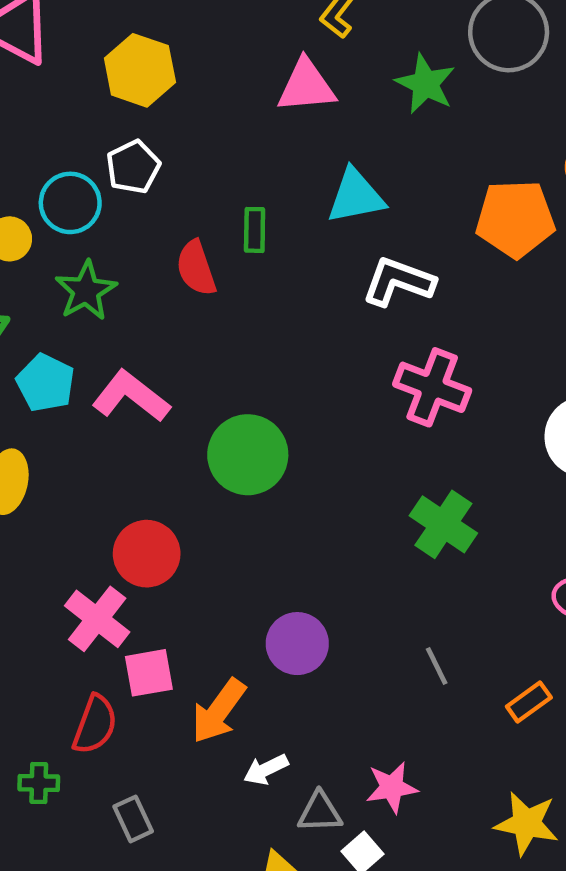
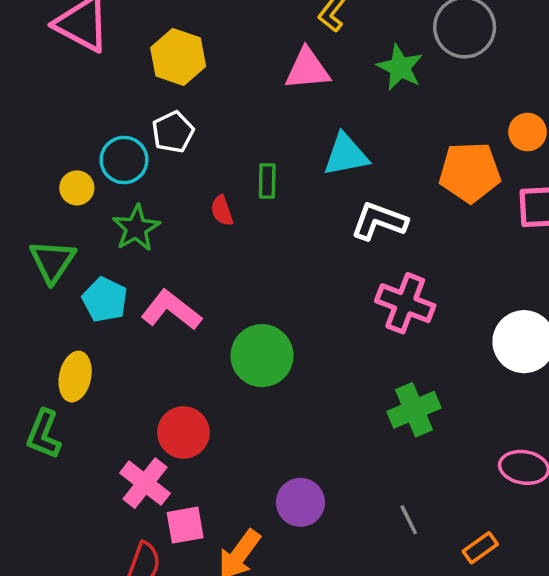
red semicircle: (196, 268) -> (222, 211), size x0.7
green cross: (443, 524) -> (414, 410), turned 33

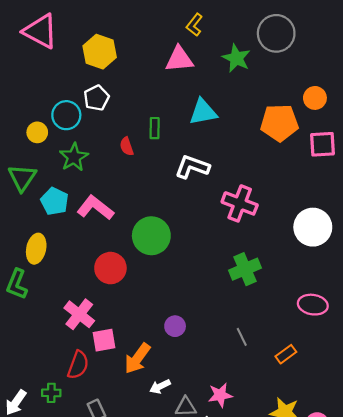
white L-shape: (379, 221) -> (192, 167), moved
red circle: (183, 432) -> (110, 268), moved
purple circle: (300, 502) -> (175, 326), size x0.7

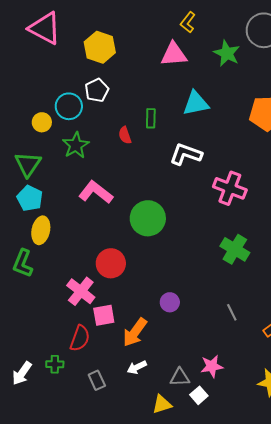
cyan pentagon: (54, 201) -> (30, 198), moved
red circle: (110, 268) -> (111, 263), moved
green cross: (245, 269) -> (235, 249), turned -36
white arrow: (160, 386) -> (137, 367), moved

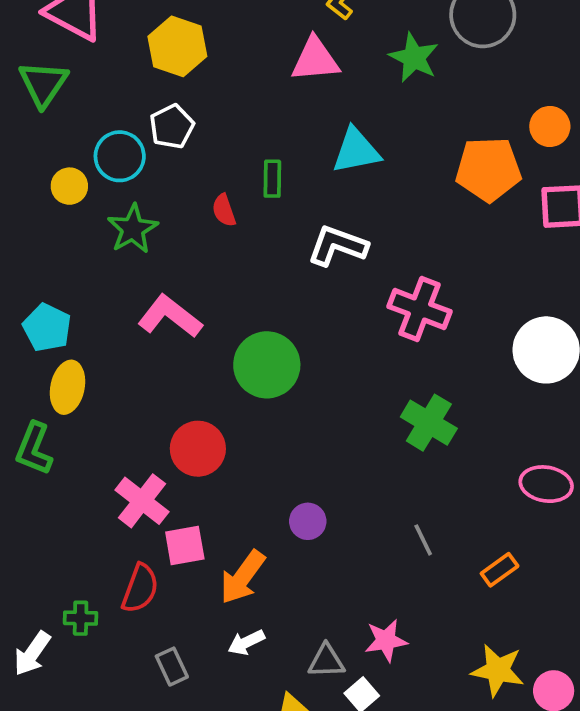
green triangle: (28, 164) -> (43, 84), moved
green cross: (55, 364) -> (81, 618), moved

